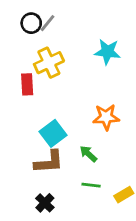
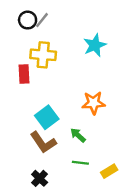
cyan star: (107, 52) -> (95, 45), turned -30
yellow cross: (49, 63) -> (43, 55), turned 30
brown L-shape: (49, 162) -> (43, 142), turned 60

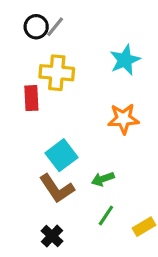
orange star: (94, 103) -> (123, 119), moved
green arrow: (78, 135) -> (103, 179), turned -63
green line: (80, 163) -> (106, 215), turned -63

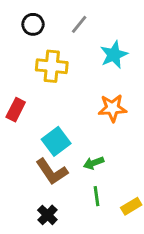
gray line: (55, 27) -> (79, 24), moved
red rectangle: (31, 98) -> (16, 110), moved, turned 30
green line: (106, 215) -> (97, 196), turned -42

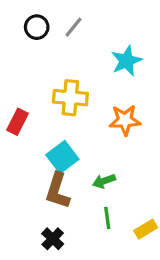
gray line: (79, 24) -> (74, 27), moved
yellow cross: (52, 66) -> (70, 98), moved
brown L-shape: (52, 172) -> (58, 191), turned 52

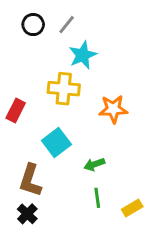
cyan star: (126, 61) -> (83, 55), moved
brown L-shape: (58, 191) -> (30, 180), moved
black cross: (53, 239) -> (27, 214), moved

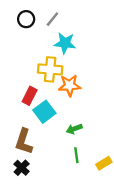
cyan star: (83, 55) -> (65, 43), turned 30
orange star: (113, 109) -> (70, 85), moved
red rectangle: (16, 110) -> (30, 96), moved

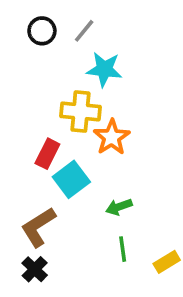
orange star: (70, 85) -> (112, 137), turned -30
brown L-shape: (24, 141) -> (38, 227), turned 40

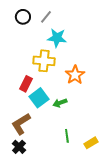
orange star: (112, 137) -> (75, 75), moved
green arrow: (119, 207) -> (60, 103), moved

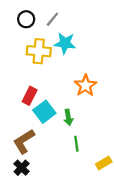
yellow cross: (44, 61) -> (39, 51), moved
green arrow: (60, 103) -> (68, 117), turned -80
green line: (67, 136) -> (76, 144), moved

